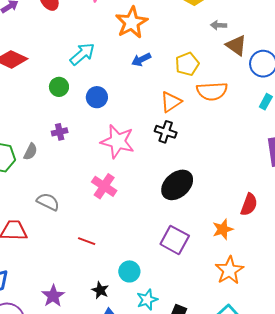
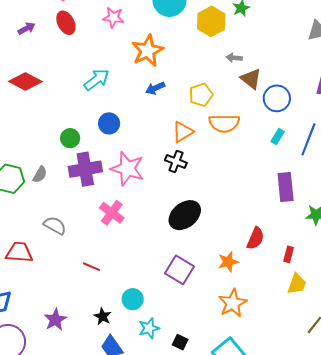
green circle: (59, 87) -> (70, 138), moved
purple cross: (60, 132) -> (85, 169), moved, size x2.0

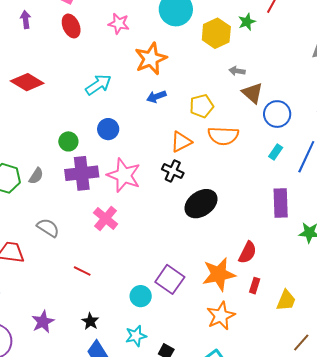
purple arrow: (27, 28) -> (26, 20), moved, turned -72
black ellipse: (185, 215) -> (201, 204), moved
red rectangle: (289, 254) -> (255, 286), moved
orange star: (228, 262) -> (219, 274), size x1.6
cyan circle: (133, 299) -> (141, 296), moved

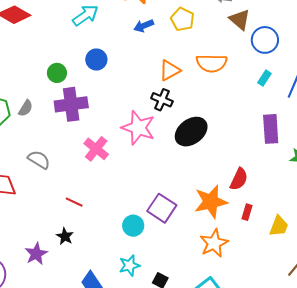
yellow pentagon: (202, 106) -> (182, 19), moved, turned -30
pink star: (124, 175) -> (138, 128), moved
black star: (90, 321) -> (65, 236), moved

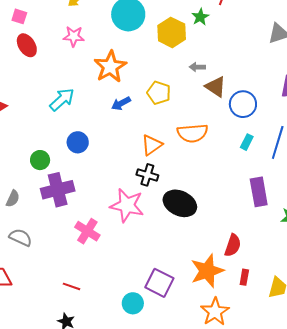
black ellipse: (191, 132) -> (180, 203), turned 68
gray semicircle: (39, 160) -> (21, 237), moved

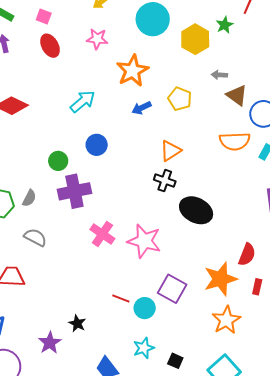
orange semicircle: (193, 133) -> (235, 141), moved
pink star: (127, 205) -> (144, 241), moved
red line: (71, 286) -> (121, 298), moved

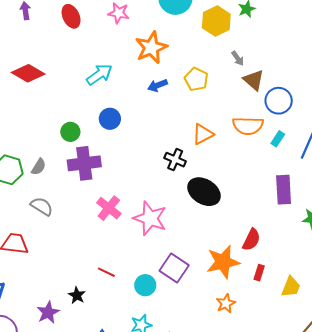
gray arrow: (219, 75) -> (238, 58), turned -133
orange triangle: (170, 151) -> (203, 134), moved
red line: (121, 298) -> (106, 272), moved
orange star: (226, 320) -> (226, 303), size x0.7

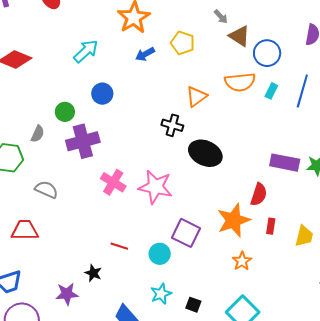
gray semicircle: (39, 167) -> (38, 134), moved
purple rectangle: (284, 190) -> (285, 163), moved, turned -68
purple star: (48, 312) -> (67, 294), turned 30

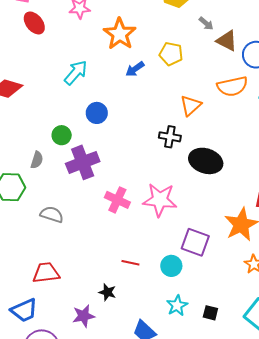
red trapezoid: (25, 230) -> (46, 273), moved

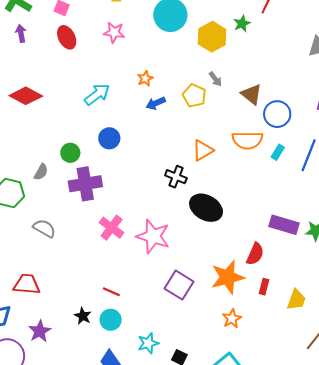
gray arrow: (206, 23) -> (215, 79), moved
orange star: (120, 34) -> (145, 78), moved, size x0.5
cyan circle: (171, 266) -> (111, 320), moved
purple star: (84, 316) -> (40, 331), moved, turned -30

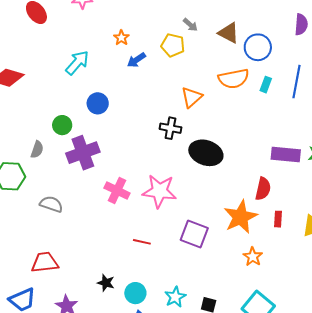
red line: (111, 292) -> (142, 242), moved
cyan circle: (111, 320) -> (135, 293), moved

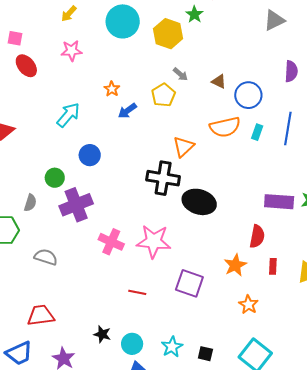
brown triangle: (229, 33) -> (219, 81), size x0.7
yellow pentagon: (173, 45) -> (163, 95), turned 30
black cross: (170, 128) -> (163, 178), size x1.5
orange star: (240, 217) -> (235, 265), size x0.7

